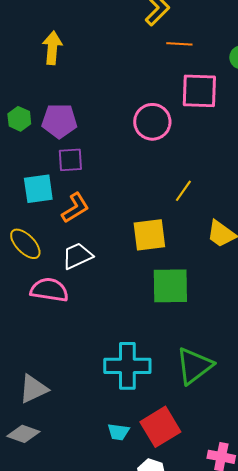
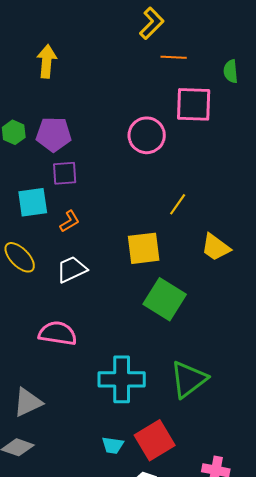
orange L-shape: (75, 208) -> (70, 221), size x0.7
green square: (170, 286) -> (165, 299), turned 33
pink semicircle: (49, 290) -> (58, 333), moved

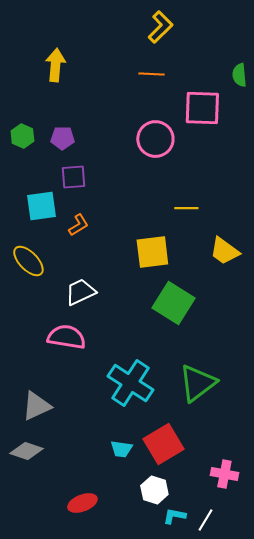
orange line: (174, 57) -> (151, 74), moved
purple pentagon: (54, 134) -> (62, 138), size x0.7
yellow line: (178, 204) -> (186, 208), turned 55
white trapezoid: (72, 269) -> (80, 292), moved
cyan cross: (122, 379) -> (130, 383), turned 33

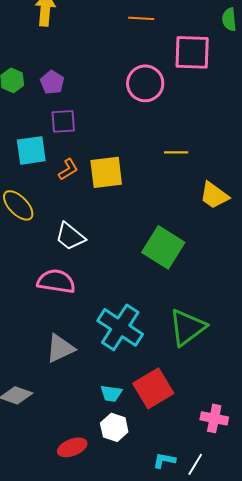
purple pentagon: (62, 138) -> (52, 82), turned 30
yellow square: (152, 252) -> (106, 172), moved
white trapezoid: (80, 292) -> (70, 236), turned -116
gray triangle: (36, 406) -> (60, 348), moved
white hexagon: (154, 490) -> (114, 427), moved

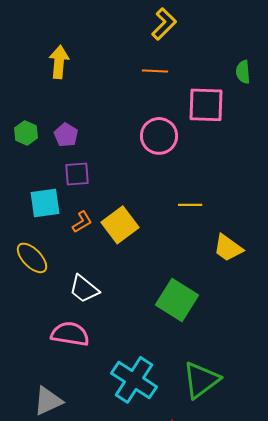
yellow square: (106, 172) -> (120, 225), turned -30
gray triangle: (60, 348) -> (48, 401), moved

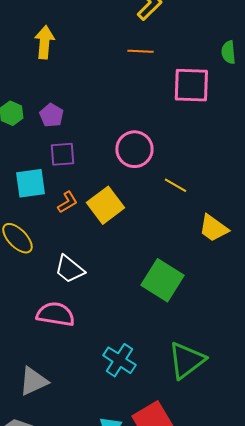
pink circle: (159, 136) -> (134, 149), moved
yellow line: (190, 205) -> (175, 185), turned 30
cyan cross: (134, 380) -> (119, 360), size x0.7

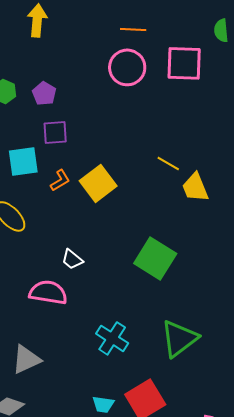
pink circle: (134, 149) -> (127, 67), moved
yellow trapezoid: (213, 228) -> (195, 187), moved, turned 32
white trapezoid: (69, 269) -> (72, 259), moved, size x0.7

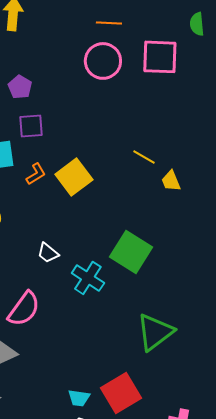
yellow trapezoid: (195, 187) -> (171, 181), size x0.7
pink semicircle: (48, 292) -> (24, 309), moved, turned 117
cyan cross: (112, 338) -> (88, 278), moved

